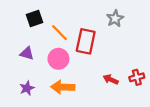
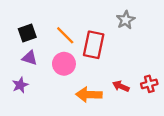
black square: (34, 19) -> (27, 33), moved
orange arrow: (63, 87) -> (89, 95), moved
purple star: (27, 88) -> (20, 85), moved

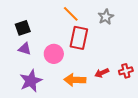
orange line: (65, 35) -> (71, 14), moved
purple star: (20, 85) -> (31, 81), moved, size x1.6
red arrow: (121, 86) -> (102, 73), turned -48

